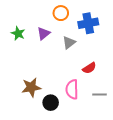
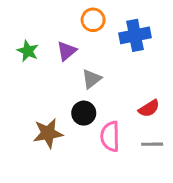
gray triangle: (69, 43) -> (92, 79), moved
red semicircle: (89, 68) -> (149, 108), moved
black circle: (51, 103) -> (84, 113), moved

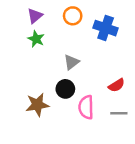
blue cross: (135, 35) -> (106, 28), turned 30
green star: (28, 51) -> (36, 39), moved
purple triangle: (67, 51) -> (35, 16), moved

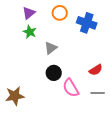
gray triangle: (71, 62) -> (51, 48), moved
brown star: (37, 105) -> (15, 96), moved
pink semicircle: (86, 107) -> (71, 88), turned -30

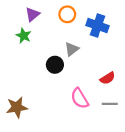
green star: (30, 32) -> (24, 36), moved
gray triangle: (51, 48) -> (72, 49), moved
black circle: (54, 73) -> (55, 65), moved

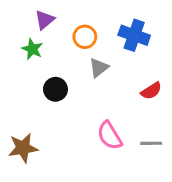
orange circle: (67, 14) -> (85, 37), moved
black circle: (55, 65) -> (55, 89), moved
red semicircle: (108, 78) -> (151, 91), moved

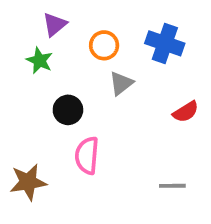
pink semicircle: (110, 136) -> (87, 155), moved, turned 36
gray line: (151, 143) -> (172, 186), moved

